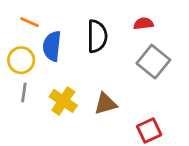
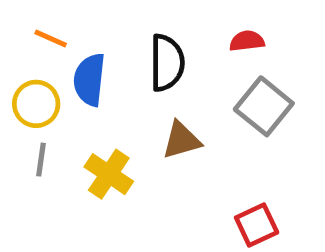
brown triangle: (106, 104) -> (181, 140), moved

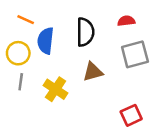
gray square: (264, 106) -> (135, 54), turned 36

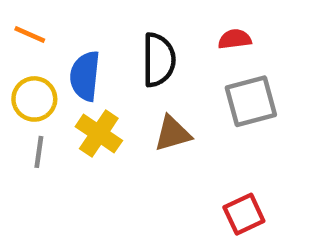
orange line: (26, 20) -> (30, 34), moved
yellow cross: (55, 89) -> (99, 134), moved

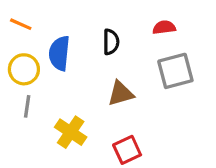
black semicircle: (159, 60) -> (111, 42), size x0.7
yellow cross: (99, 134) -> (71, 132), moved
red square: (244, 214) -> (127, 150), moved

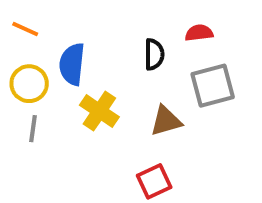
black semicircle: (111, 42) -> (154, 54), moved
brown triangle: (121, 93) -> (166, 121), moved
yellow cross: (71, 132) -> (99, 111), moved

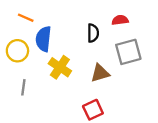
orange line: (25, 29) -> (26, 18), moved
gray line: (33, 129) -> (23, 87), moved

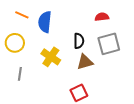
black semicircle: (93, 33) -> (79, 41), moved
blue semicircle: (43, 39) -> (45, 22), moved

